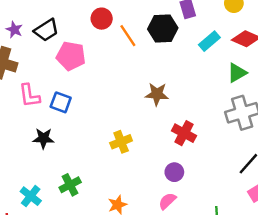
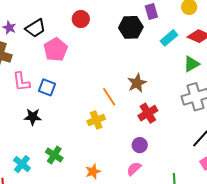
orange line: (128, 36) -> (109, 97), moved
pink pentagon: (71, 56) -> (56, 49), turned 30
brown star: (157, 94) -> (137, 83), moved, turned -30
red cross: (184, 133) -> (148, 113), turned 30
green cross: (70, 185) -> (54, 155), turned -30

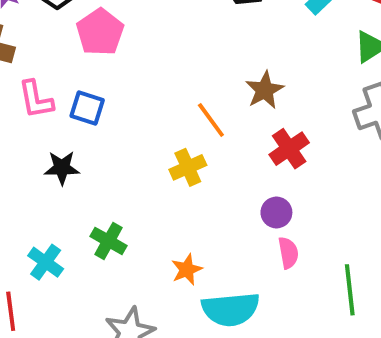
pink semicircle: (134, 169) -> (288, 253), moved, turned 126

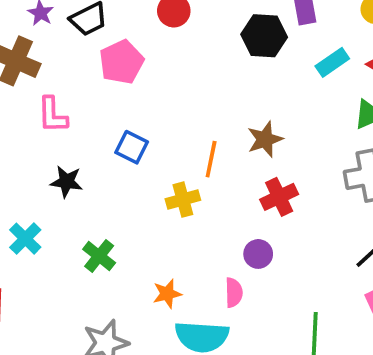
blue square: (87, 108) -> (132, 147), moved
orange line: (211, 120) -> (211, 159), turned 39
pink semicircle: (288, 253) -> (234, 293), moved
cyan cross: (46, 262) -> (25, 239), moved

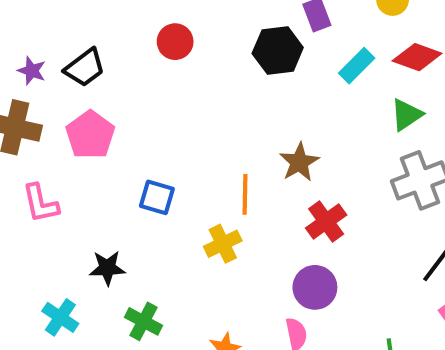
pink pentagon: (121, 62) -> (90, 135), moved
pink L-shape: (52, 115) -> (40, 203), moved
black star: (67, 182) -> (107, 268), moved
purple circle: (258, 254) -> (315, 287), size x1.4

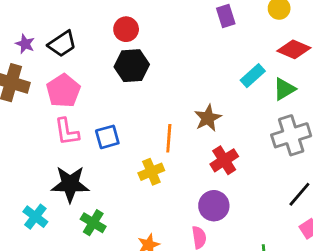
black hexagon: (278, 51) -> (132, 66), moved
cyan rectangle: (357, 66) -> (253, 76), moved
blue square: (157, 197) -> (107, 137), turned -35
pink L-shape: (40, 203) -> (67, 132), moved
black star: (107, 268) -> (70, 184), size x1.5

